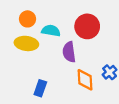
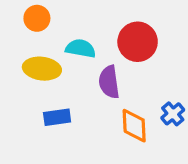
orange circle: (27, 19) -> (37, 18), moved
blue rectangle: (40, 88) -> (57, 117), moved, turned 63

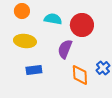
cyan semicircle: (81, 48) -> (53, 19), moved
purple semicircle: (109, 82) -> (65, 49), turned 30

